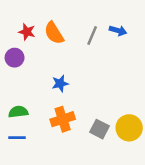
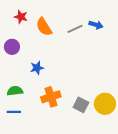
red star: (27, 32) -> (21, 17), moved
gray line: (92, 35) -> (75, 29), turned 42
blue star: (60, 83) -> (37, 68), moved

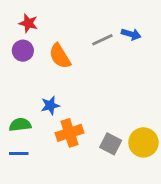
orange semicircle: (44, 27) -> (60, 56), moved
purple circle: (12, 47) -> (23, 51), moved
blue star: (37, 68) -> (50, 105), moved

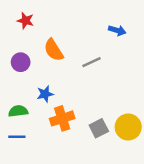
gray line: (102, 40) -> (91, 62), moved
purple circle: (23, 51) -> (21, 62), moved
gray square: (111, 144) -> (99, 128), turned 36

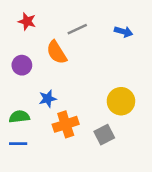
gray line: (91, 62) -> (77, 29), moved
yellow circle: (128, 127) -> (121, 101), moved

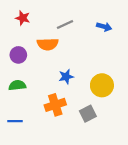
orange semicircle: (57, 52) -> (48, 44), turned -60
blue star: (48, 99) -> (66, 77), moved
green semicircle: (19, 117) -> (17, 85), moved

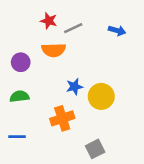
red star: (23, 18) -> (49, 21), moved
yellow circle: (102, 85) -> (101, 96), moved
gray square: (88, 114) -> (95, 149), moved

